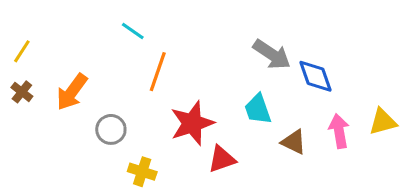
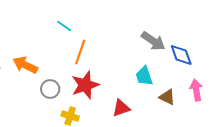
orange arrow: (72, 92) -> (25, 65), turned 80
red star: (192, 123) -> (85, 85), moved

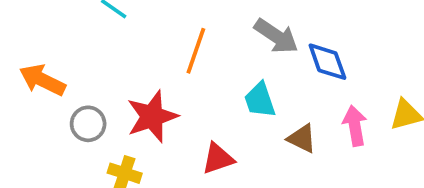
orange line: (80, 52) -> (196, 51), moved

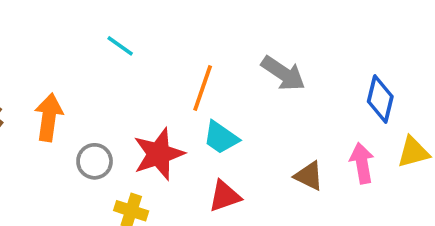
blue diamond: (327, 62) -> (380, 99), moved, turned 33
orange arrow: (42, 80) -> (49, 117), turned 72
cyan trapezoid: (260, 100) -> (221, 137), moved, turned -36

